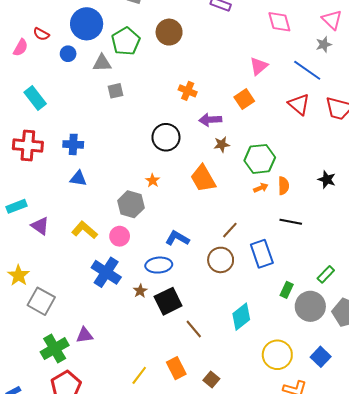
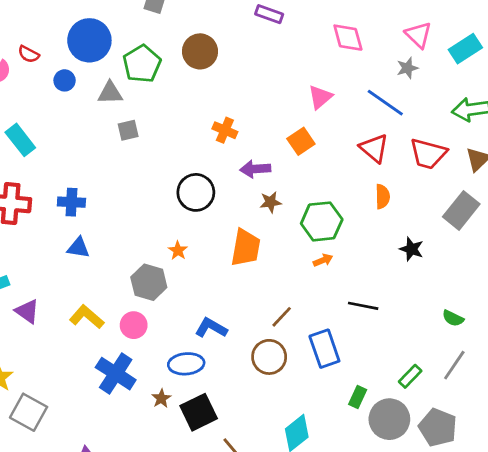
orange trapezoid: (203, 178) -> (246, 248), turned -140
orange semicircle: (283, 186) -> (382, 197), moved

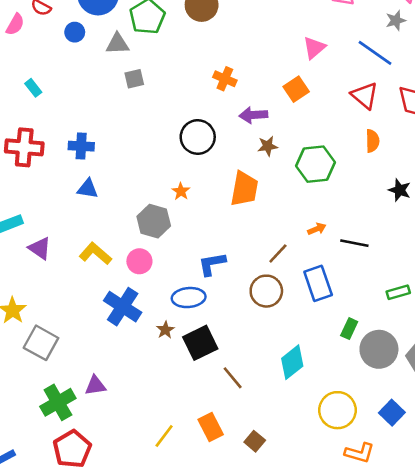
cyan rectangle: (20, 140) -> (33, 88), size x0.6
orange arrow: (323, 260) -> (317, 229), moved
blue L-shape: (211, 328) -> (212, 264), turned -40
green rectangle: (410, 376) -> (398, 292), moved, turned 30

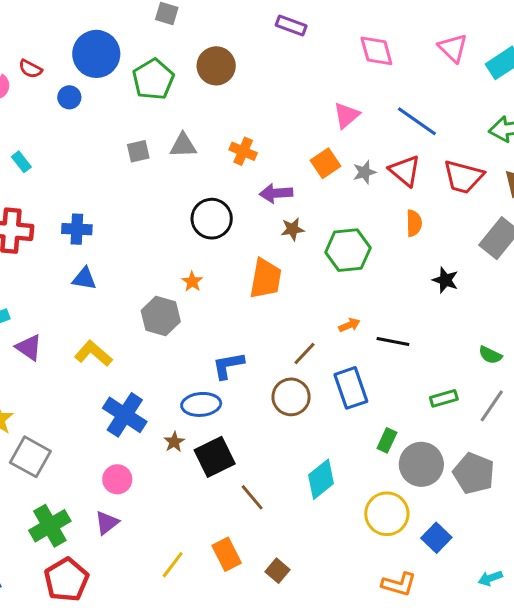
gray star: (396, 20) -> (364, 172), moved
gray triangle: (117, 44) -> (183, 145), moved
pink circle: (139, 261) -> (117, 479), moved
purple triangle: (95, 386) -> (107, 523), moved, turned -30
yellow circle: (337, 410) -> (387, 514), moved

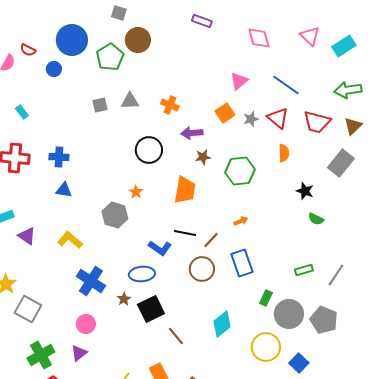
brown circle: (216, 66) -> (138, 40), moved
black line: (393, 342) -> (185, 233), moved
green semicircle: (490, 355) -> (316, 219), moved
blue L-shape: (228, 365) -> (160, 248), turned -135

